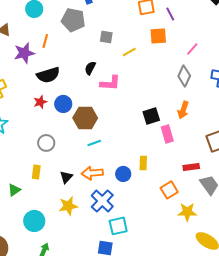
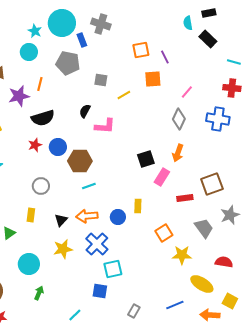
pink rectangle: (167, 134) -> (162, 177), turned 48
red rectangle: (191, 167) -> (185, 198), moved

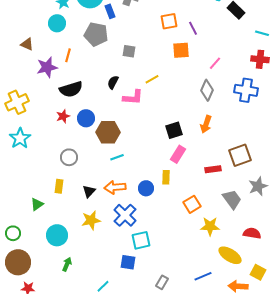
yellow line: (124, 95) -> (152, 79), moved
pink rectangle: (162, 177) -> (178, 154), moved

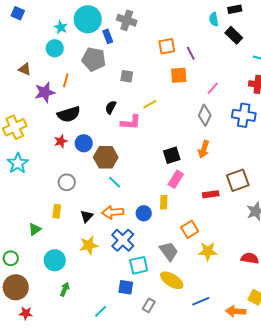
cyan line: (117, 157) -> (115, 182), turned 64
gray trapezoid: (232, 199) -> (169, 251), moved
yellow ellipse: (230, 255) -> (172, 280), moved
gray rectangle: (162, 282) -> (149, 305), moved

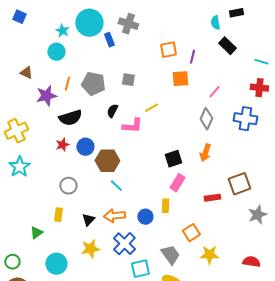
black rectangle: (234, 35) -> (227, 46), moved
purple line: (191, 53) -> (192, 57), turned 40
gray pentagon: (94, 59) -> (93, 84), moved

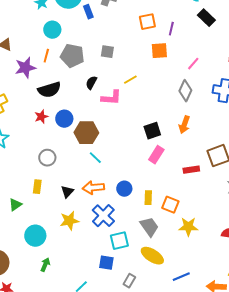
cyan circle: (56, 52) -> (52, 30), moved
yellow rectangle: (165, 206) -> (148, 198), moved
orange square: (191, 233) -> (170, 205), turned -36

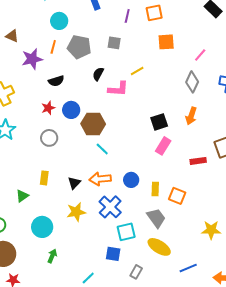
purple line: (171, 29) -> (127, 16), moved
black semicircle: (49, 90) -> (56, 81), size x0.7
gray circle: (47, 158) -> (49, 138), moved
yellow star: (188, 227) -> (211, 230), moved

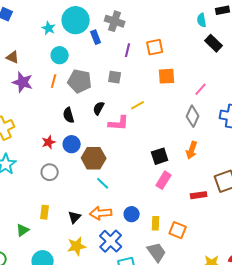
brown triangle: (12, 36) -> (13, 57), moved
purple star: (32, 59) -> (23, 82), moved, turned 30
black semicircle: (56, 81) -> (69, 115), moved, turned 91

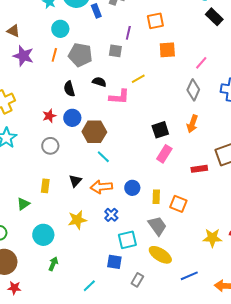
purple line: (128, 50) -> (128, 33), moved
black semicircle: (99, 108) -> (99, 82), turned 80
black triangle: (75, 217) -> (75, 181), moved
blue cross: (111, 241) -> (111, 215), size x0.6

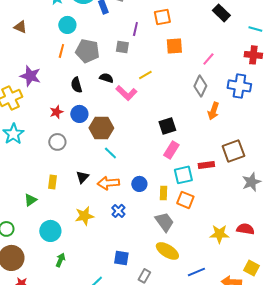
purple star: (23, 56) -> (30, 76), moved
pink L-shape: (119, 97) -> (126, 93), turned 40
orange arrow: (192, 124) -> (213, 111), moved
cyan square: (127, 240) -> (183, 175), moved

